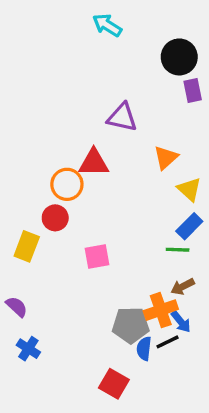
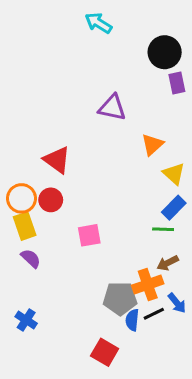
red triangle: (94, 163) -> (57, 160), moved, turned 36
orange circle: (67, 184) -> (22, 198), moved
yellow rectangle: (27, 246) -> (25, 226), turned -40
purple semicircle: (17, 307) -> (31, 258), moved
blue arrow: (181, 322) -> (177, 303), moved

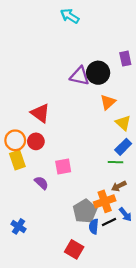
black circle: (165, 52) -> (98, 73), moved
purple semicircle: (31, 258) -> (41, 183), moved
gray pentagon: (120, 298) -> (85, 211), turned -30

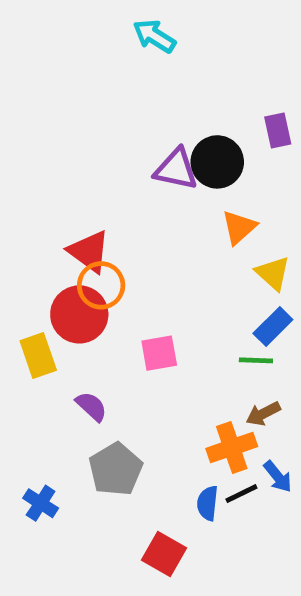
orange circle: (15, 140) -> (101, 285), moved
red circle: (36, 141) -> (79, 314), size x1.5
pink square: (63, 166) -> (159, 353), moved
gray pentagon: (85, 211) -> (116, 469), moved

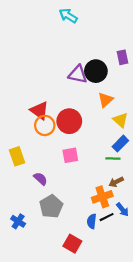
red circle: (79, 314) -> (69, 121), moved

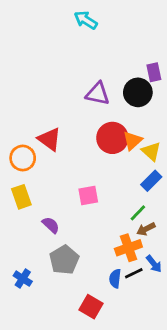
black circle: (96, 71) -> (138, 92), moved
orange triangle: (105, 100) -> (132, 141), moved
red circle: (69, 121) -> (112, 138), moved
orange circle: (45, 125) -> (23, 158), moved
green line: (113, 158) -> (138, 213), moved, turned -48

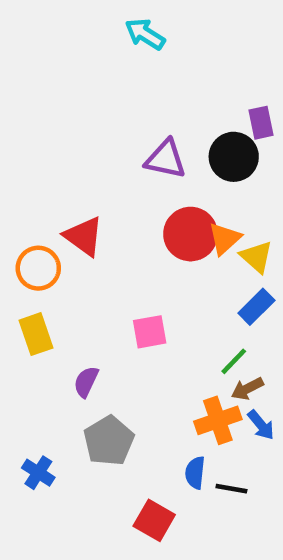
purple semicircle: (51, 225) -> (86, 382), turned -108
blue arrow: (154, 264) -> (261, 425), moved
black line: (134, 273) -> (231, 489), moved, turned 36

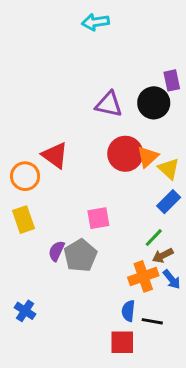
cyan arrow: (145, 34) -> (95, 22), turned -40
gray pentagon: (109, 441) -> (80, 255), moved
red square: (154, 520) -> (122, 342), moved, turned -30

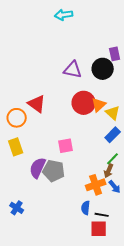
green line: (154, 238) -> (113, 159), moved
purple semicircle: (56, 251) -> (38, 168), size x1.5
gray pentagon: (80, 255) -> (54, 171), turned -30
brown arrow: (163, 255) -> (109, 171), turned -40
red square: (122, 342) -> (99, 229), moved

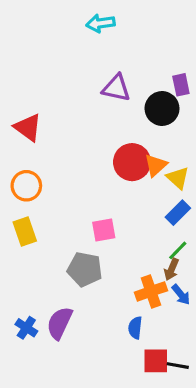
purple triangle: (73, 70) -> (116, 88), moved
red triangle: (37, 104) -> (28, 127), moved
purple semicircle: (38, 168) -> (59, 323), moved
black line: (102, 215) -> (178, 366), moved

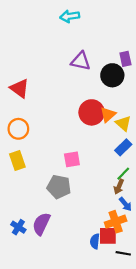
orange cross: (151, 291) -> (116, 222), moved
blue semicircle: (135, 328) -> (95, 241), moved
red square: (156, 361) -> (108, 236), moved

